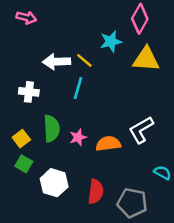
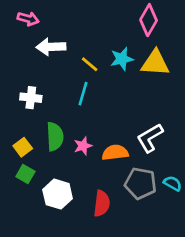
cyan star: (111, 41) -> (122, 59), moved
white arrow: (57, 62) -> (51, 47), moved
gray pentagon: (132, 203) -> (141, 183), moved

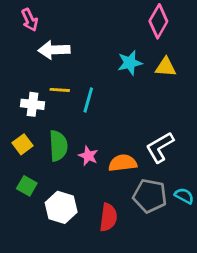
pink arrow: (28, 19) -> (30, 20), turned 50
yellow triangle: (155, 63) -> (166, 67), size x0.7
yellow line: (90, 64) -> (60, 90), moved, turned -36
pink star: (83, 146) -> (88, 156), turned -30
yellow square: (23, 147) -> (22, 144), moved

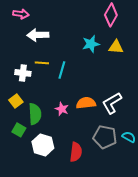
pink arrow: (30, 20) -> (21, 14), turned -56
green semicircle: (58, 146) -> (35, 114), moved
orange semicircle: (123, 163) -> (86, 103), moved

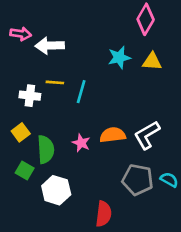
pink arrow: (21, 14) -> (21, 34), moved
red semicircle: (76, 152) -> (103, 214), moved

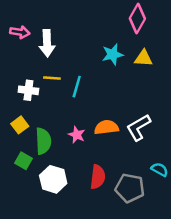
white arrow: (50, 46) -> (47, 43), turned -90
gray pentagon: (138, 180) -> (130, 188), moved
red semicircle: (103, 214) -> (98, 177), moved

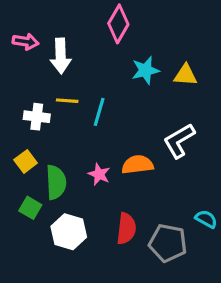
pink diamond: (137, 19) -> (118, 24), moved
white L-shape: (139, 127) -> (179, 141), moved

